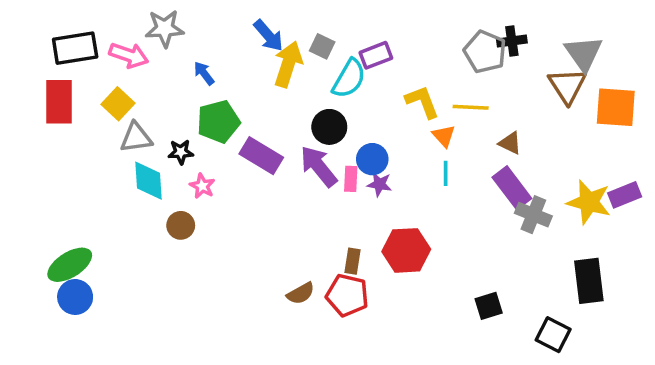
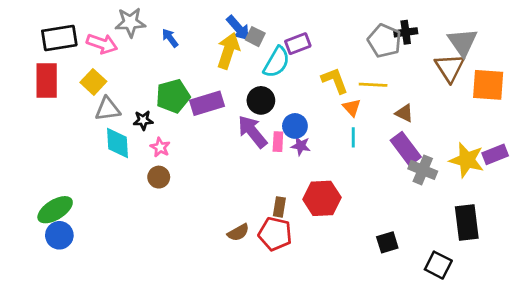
blue arrow: (268, 36) -> (238, 28), moved
blue arrow: (204, 73) -> (170, 38), moved
purple rectangle: (261, 156) -> (207, 103), moved, turned -48
brown circle: (181, 225) -> (159, 177), moved

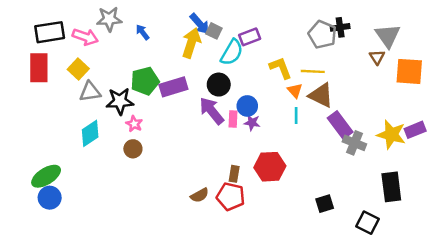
brown triangle: (450, 68) -> (377, 57), size x0.6
brown triangle: (404, 113) -> (321, 95), moved, size x1.6
black star: (143, 120) -> (120, 101), size x1.6
cyan diamond: (118, 143) -> (90, 133), moved, turned 60

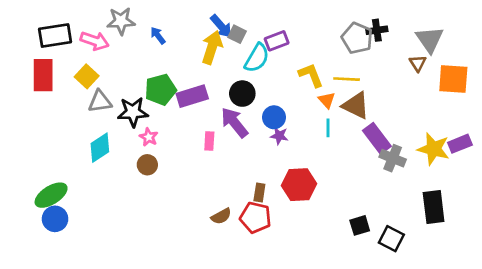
pink rectangle: (233, 119) -> (209, 141), moved
black square: (368, 223) -> (391, 239), moved

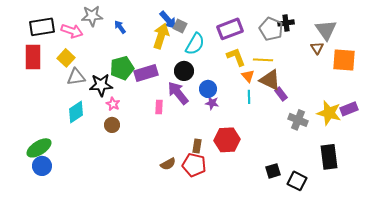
purple rectangle: (277, 41) -> (230, 29), moved, size x1.4
purple rectangle: (377, 138) -> (281, 94), moved, size x0.6

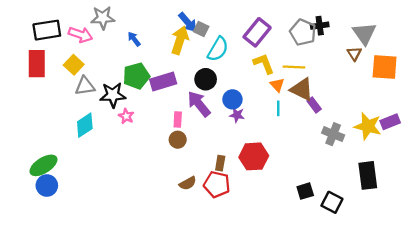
blue arrow: (120, 27) -> (134, 39), moved
purple rectangle: (230, 29) -> (257, 32), turned -30
brown circle: (112, 125) -> (178, 140), moved

